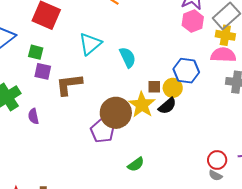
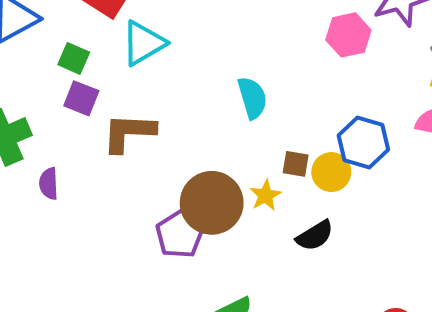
pink hexagon: (193, 21) -> (348, 35), moved
cyan triangle: (90, 44) -> (143, 43), moved
yellow star: (142, 105) -> (265, 195), size x0.6
black semicircle: (167, 106) -> (315, 236), moved

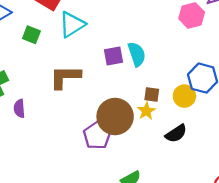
purple square: (81, 98) -> (113, 56), moved, turned -30
brown square: (296, 164) -> (152, 95), moved

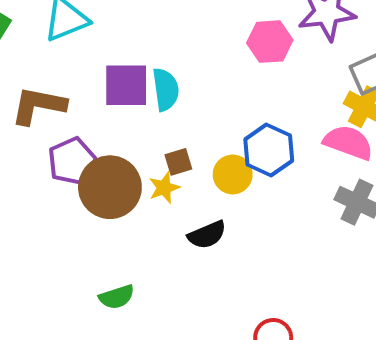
purple square: (113, 56) -> (126, 85), size x1.4
brown square: (152, 95) -> (178, 162), turned -35
purple pentagon: (97, 136) -> (72, 161), moved

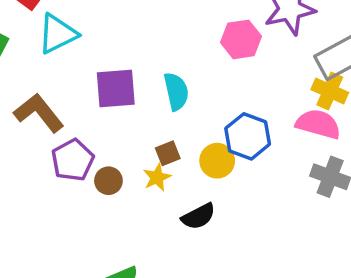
cyan semicircle: (166, 89) -> (176, 91), moved
brown L-shape: (38, 105) -> (39, 113), turned 45
brown circle: (110, 187) -> (108, 181), size x0.5

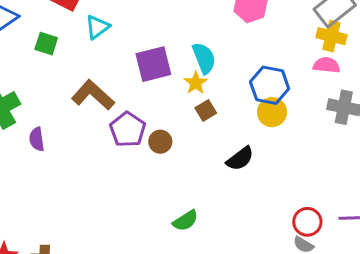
cyan triangle: (58, 34) -> (97, 27), size x0.7
pink semicircle: (318, 124) -> (326, 65), size x0.7
yellow circle: (217, 161) -> (272, 112), moved
yellow star: (157, 177) -> (196, 83), moved

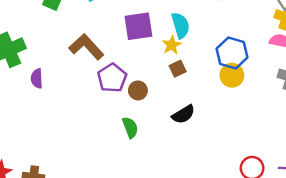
black semicircle: (240, 159) -> (183, 114), moved
green semicircle: (185, 221) -> (130, 127), moved, turned -85

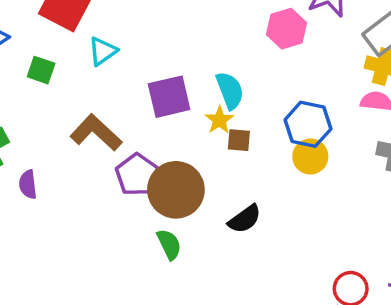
brown square: (178, 69) -> (239, 140), moved, turned 35
brown circle: (138, 90) -> (176, 190), size x2.0

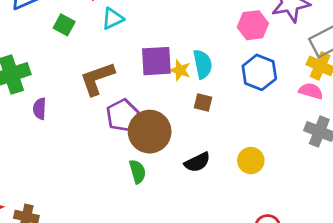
yellow star: (219, 120) -> (180, 70), moved, turned -30
blue hexagon: (308, 124) -> (259, 72), moved
brown L-shape: (96, 133) -> (97, 79), turned -72
yellow circle: (310, 157) -> (251, 161), moved

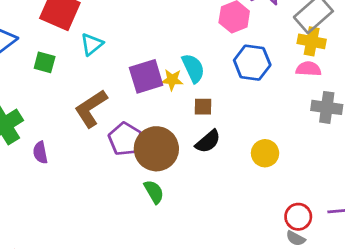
black semicircle: (197, 162) -> (208, 141), moved

